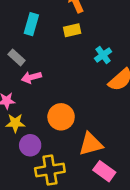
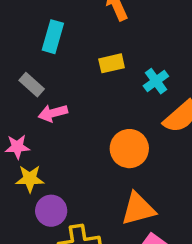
yellow rectangle: (72, 30) -> (112, 63), moved
orange circle: (61, 117) -> (129, 149), moved

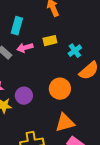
pink arrow: (53, 113) -> (25, 48), moved
purple circle: (51, 211) -> (24, 96), moved

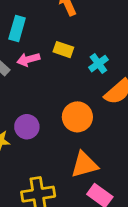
yellow rectangle: (50, 41) -> (63, 50), turned 32

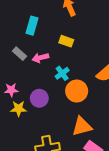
pink arrow: (28, 59) -> (40, 58), moved
cyan cross: (98, 64) -> (62, 73), moved

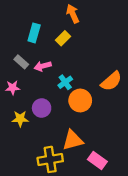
yellow rectangle: (66, 41) -> (63, 38), moved, turned -64
pink star: (11, 90) -> (13, 88), moved
orange triangle: (82, 126) -> (73, 140), moved

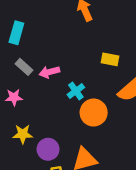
cyan rectangle: (34, 33) -> (16, 33), moved
yellow rectangle: (63, 38) -> (110, 59), moved, turned 56
purple circle: (42, 108) -> (48, 149), moved

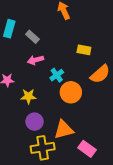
gray rectangle: (24, 67) -> (32, 37), moved
yellow star: (23, 134) -> (28, 96), moved

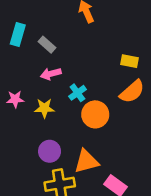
yellow rectangle: (84, 50) -> (129, 61), moved
yellow star: (28, 96) -> (44, 108), moved

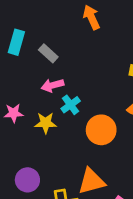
cyan cross: (77, 93) -> (71, 105), moved
purple circle: (50, 151) -> (27, 180), moved

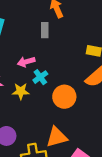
gray rectangle: (48, 53) -> (45, 30), moved, turned 48

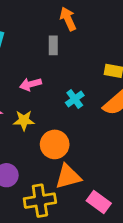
cyan cross: (40, 77) -> (75, 99), moved
orange circle: (64, 97) -> (55, 144), moved

